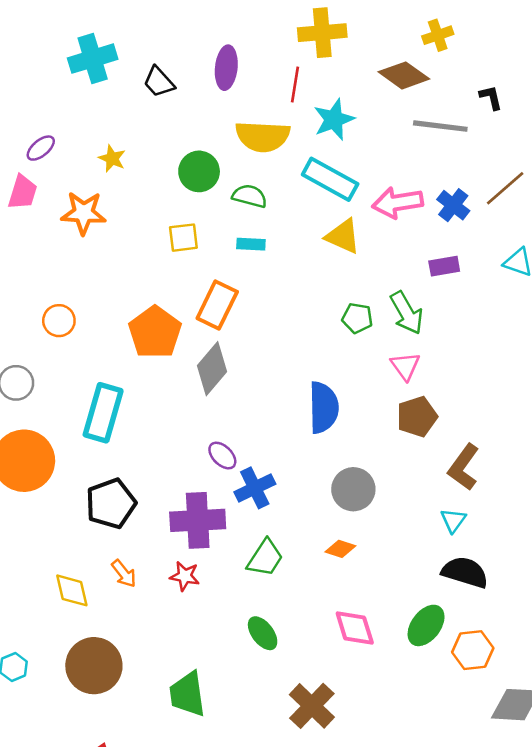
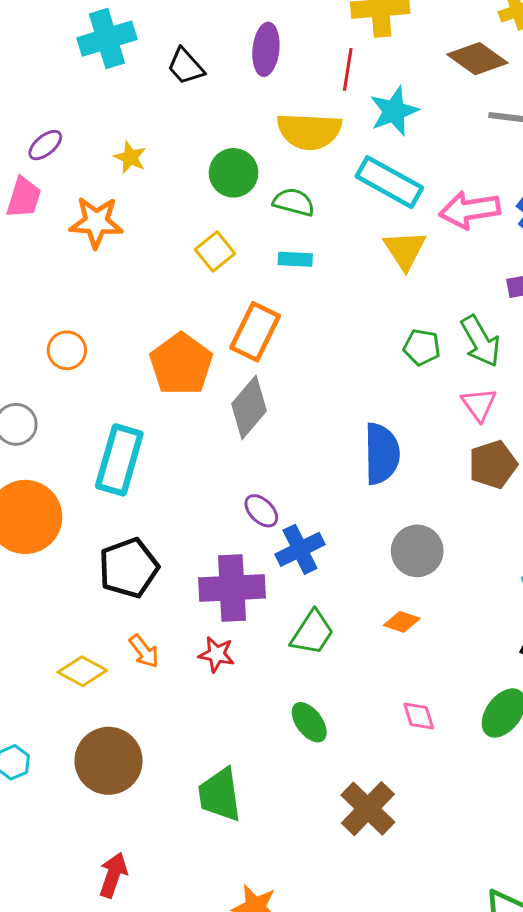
yellow triangle: (343, 236) -> (405, 250), turned 33
yellow square: (183, 238) -> (215, 252), turned -32
yellow diamond: (72, 590) -> (82, 671), turned -48
pink diamond: (355, 628) -> (419, 716), size x0.7

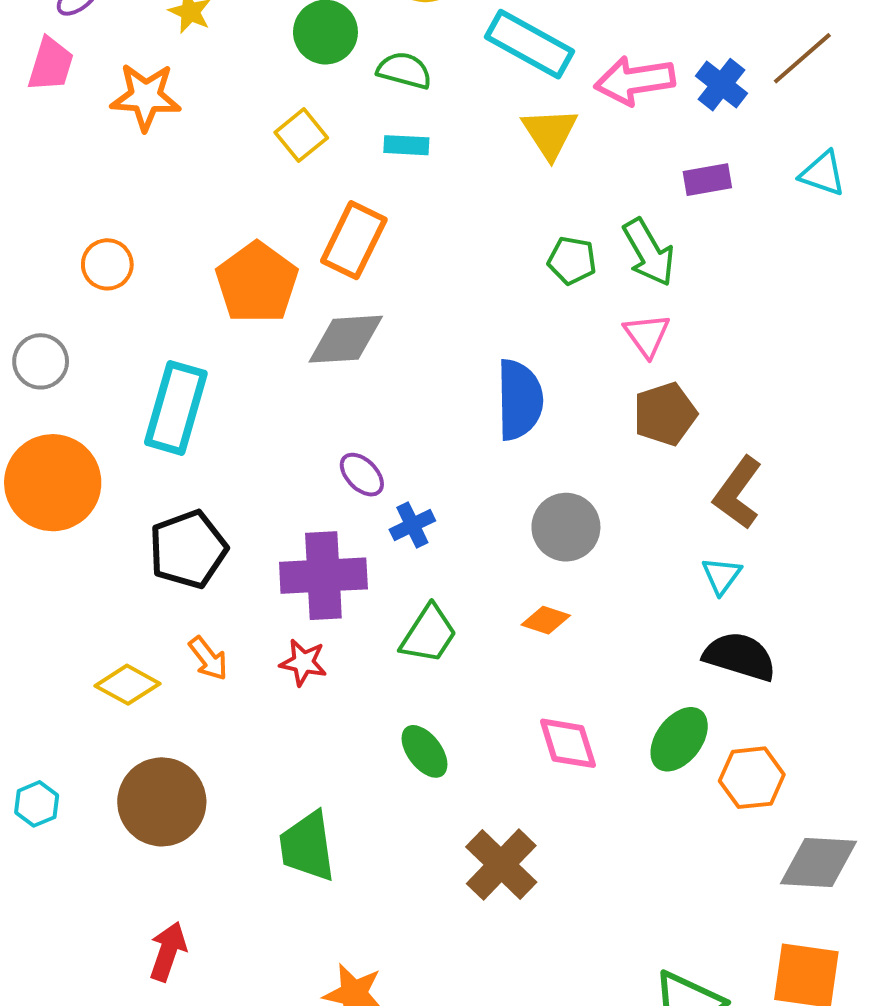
gray diamond: (249, 407) -> (346, 339), turned 46
blue cross: (300, 549) -> (412, 525), size x0.7
pink diamond: (419, 716) -> (568, 743), size x1.4

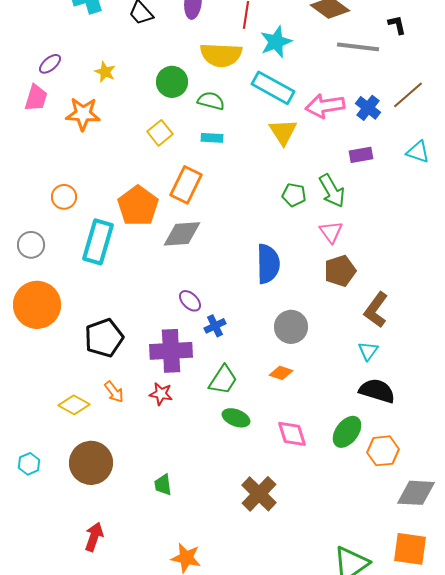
cyan rectangle: (176, 408) -> (98, 242), moved
green ellipse: (425, 751) -> (236, 418), moved, turned -32
green trapezoid: (307, 846) -> (163, 485), size x0.6

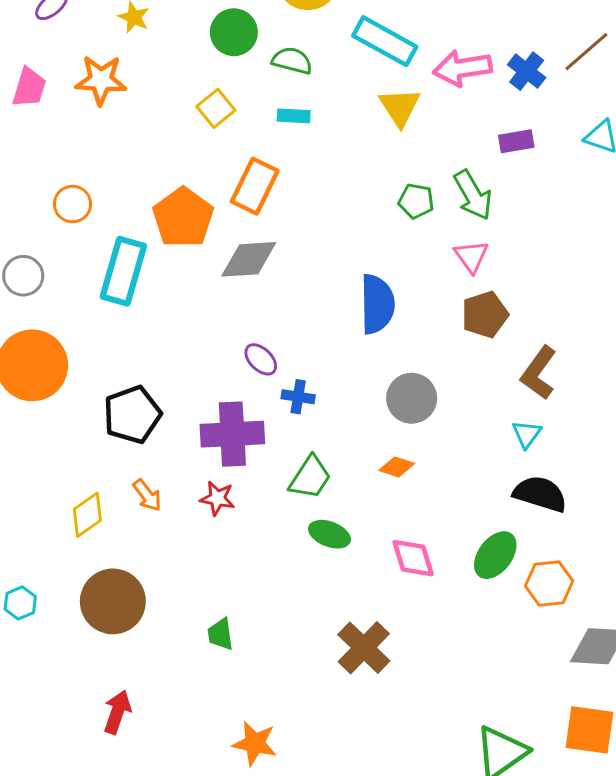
pink trapezoid: (36, 98) -> (29, 88), moved
blue cross: (215, 326) -> (298, 397), turned 35
yellow diamond: (74, 405) -> (87, 515), turned -64

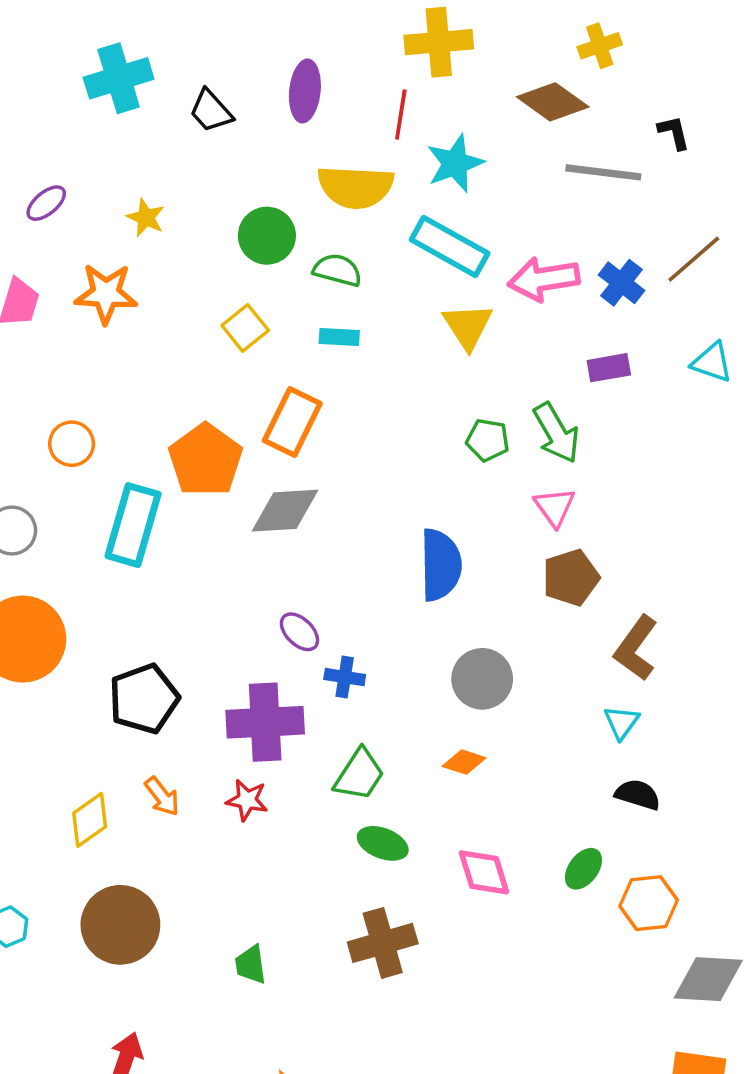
black semicircle: (540, 494) -> (638, 795), size x0.7
green ellipse: (495, 555) -> (583, 869), size x0.7
brown cross: (364, 648) -> (383, 943), moved, turned 30

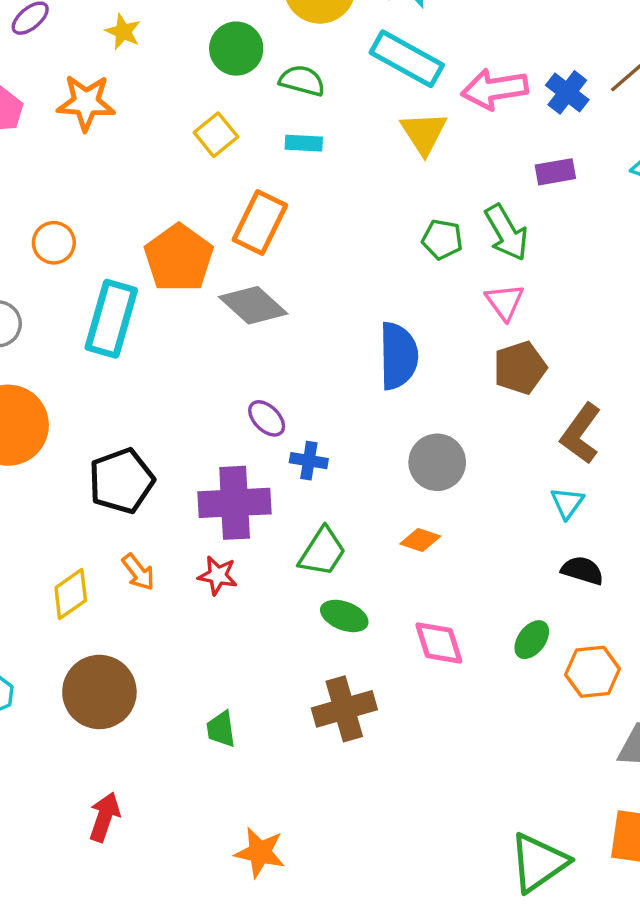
gray diamond: (285, 511) -> (253, 305), turned 46

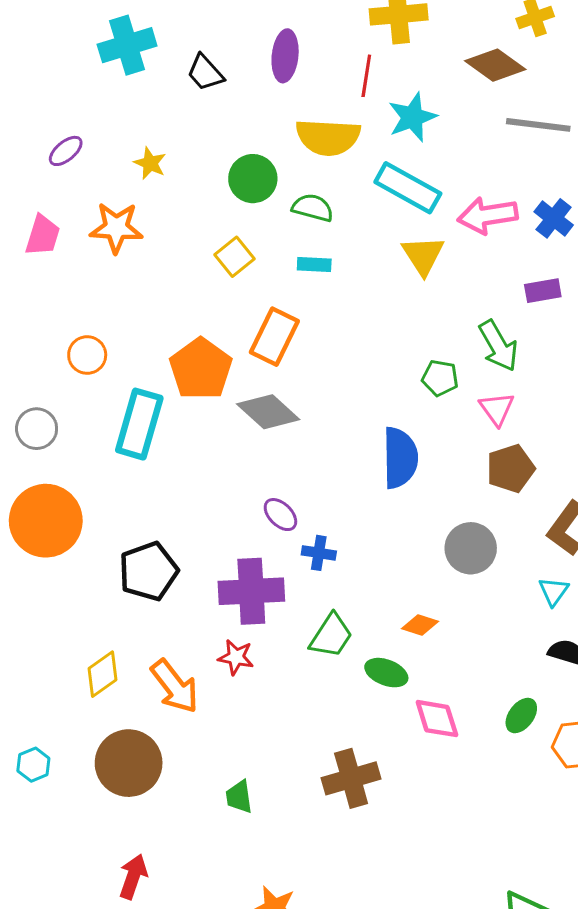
green pentagon: (442, 239) -> (440, 378), moved
gray circle: (437, 462) -> (471, 548), moved
orange arrow: (138, 572) -> (175, 686), moved, size x1.6
green ellipse: (344, 616) -> (386, 673), moved

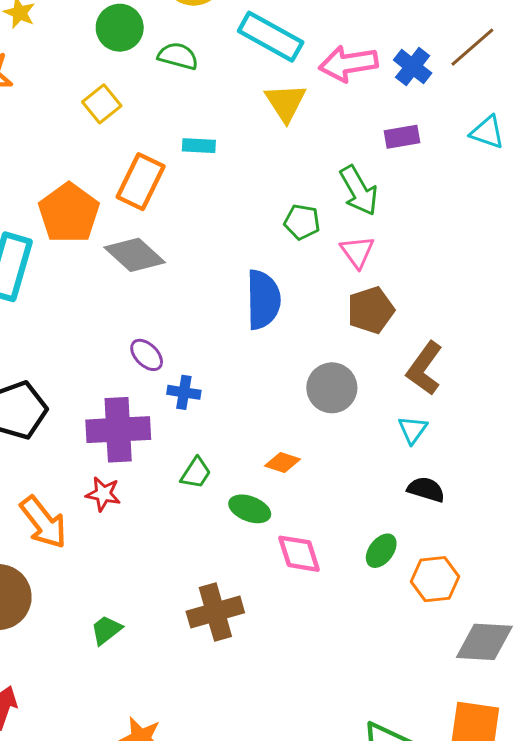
cyan rectangle: (314, 264) -> (199, 146), moved
green trapezoid: (331, 636) -> (196, 473), size x0.7
green trapezoid: (239, 797) -> (106, 630), turned 60

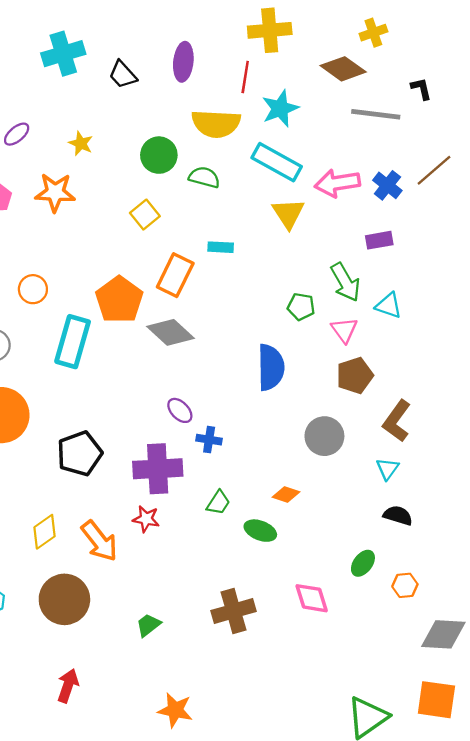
cyan triangle: (487, 132) -> (389, 306), moved
pink diamond: (299, 554) -> (312, 598), moved
orange hexagon: (435, 579) -> (405, 585), size x0.7

